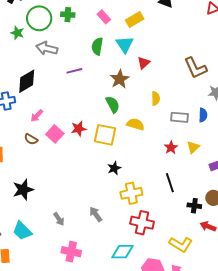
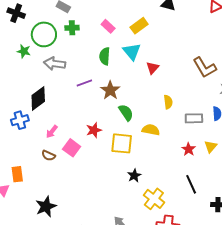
brown star: (120, 79) -> (110, 90), moved
red star: (79, 129) -> (94, 130), moved
yellow cross: (131, 193) -> (154, 199), turned -35

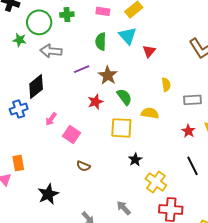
pink rectangle: (108, 26) -> (103, 11), turned -32
red star: (94, 130) -> (96, 102), moved
brown semicircle: (48, 156) -> (83, 166), moved

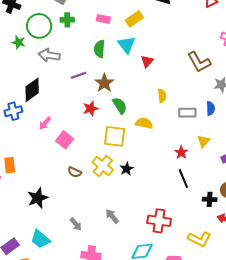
red star: (188, 131) -> (181, 152), moved
yellow cross: (156, 182) -> (103, 166), moved

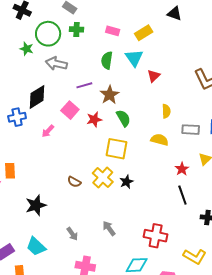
yellow semicircle: (144, 123) -> (160, 140), moved
pink square: (65, 140) -> (70, 110), moved

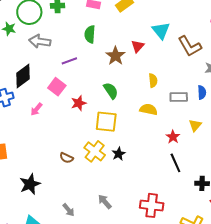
cyan triangle: (134, 58) -> (161, 31), moved
brown star: (110, 95) -> (115, 56), moved
red star: (94, 119) -> (79, 103), moved

